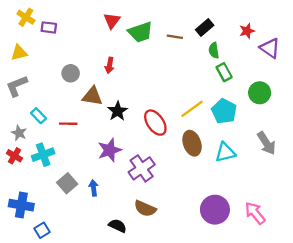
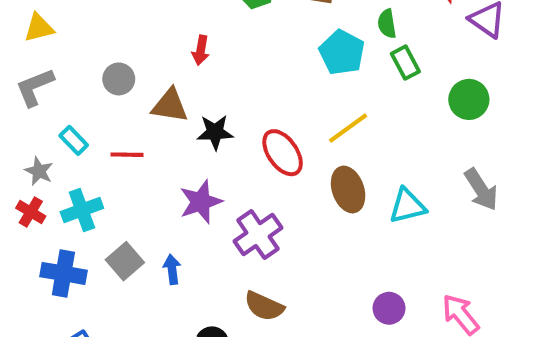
gray circle: (71, 73) -> (119, 79), moved
black star: (118, 111) -> (215, 132), turned 30
cyan pentagon: (224, 111) -> (342, 52), moved
blue cross: (21, 205) -> (63, 273), moved
purple circle: (215, 210) -> (389, 308), size x0.6

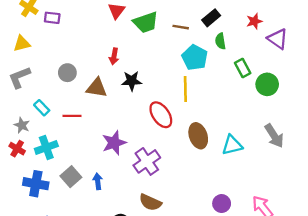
green rectangle: (405, 63) -> (243, 68), moved
yellow line: (348, 128) -> (185, 89), moved, turned -55
black star: (215, 132) -> (132, 81), moved

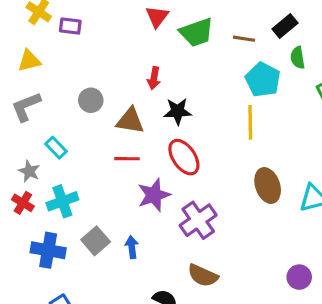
red ellipse: (161, 115) -> (184, 157), moved
red line: (72, 116) -> (127, 159), moved

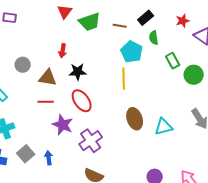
purple star: (154, 195) -> (63, 125), turned -30

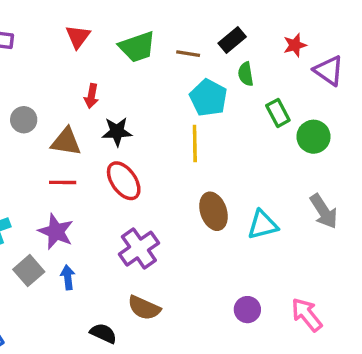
red triangle: (65, 12) -> (78, 37), moved
purple star: (63, 125) -> (56, 232), moved

